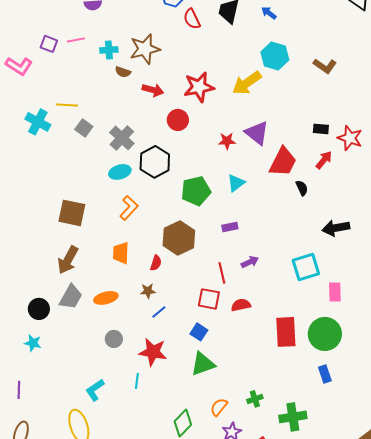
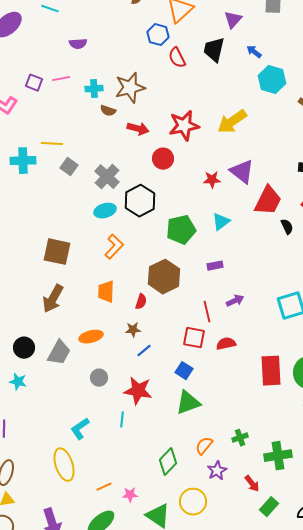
cyan hexagon: (275, 56) -> (272, 80), moved
cyan cross: (38, 122) -> (23, 161), turned -30
gray trapezoid: (71, 297) -> (59, 353), moved

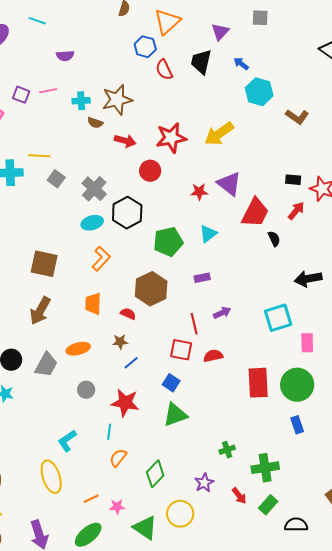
red semicircle: (141, 302) -> (128, 314), turned -84
orange semicircle: (204, 446) -> (118, 458), moved
green rectangle: (269, 507) -> (268, 505), moved

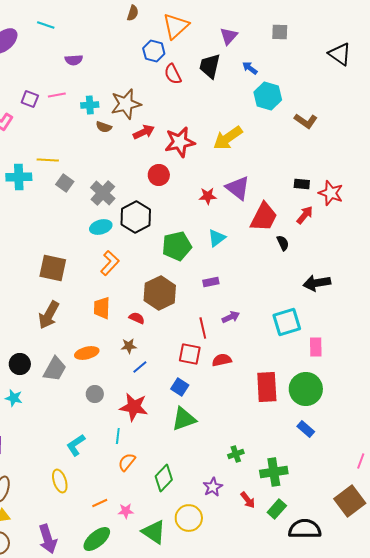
gray square: (260, 18) -> (280, 32), moved
red arrow: (125, 141) -> (144, 132), moved, turned -40
blue rectangle: (297, 425) -> (306, 429), turned -30
yellow ellipse: (51, 477) -> (60, 481), size x0.7
black semicircle: (296, 525) -> (305, 529), size x1.4

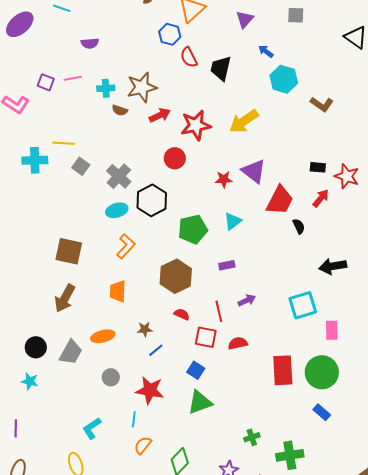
black trapezoid: (210, 66) -> (221, 68), moved
red semicircle: (137, 318) -> (182, 314), moved

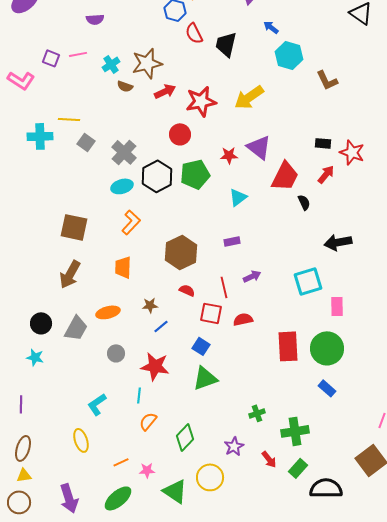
cyan cross: (106, 88) -> (111, 64), turned -30
brown L-shape: (322, 104) -> (327, 80), turned 30
green pentagon: (193, 229) -> (195, 174), moved

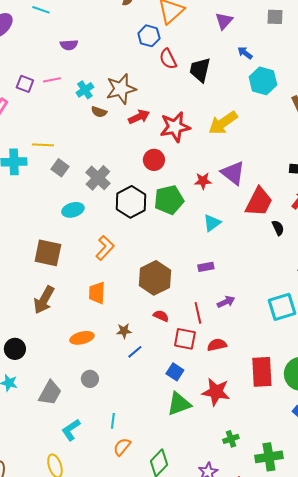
cyan ellipse: (122, 186) -> (73, 210), moved
gray trapezoid: (76, 328) -> (50, 393), moved
red star: (155, 366) -> (216, 392), moved

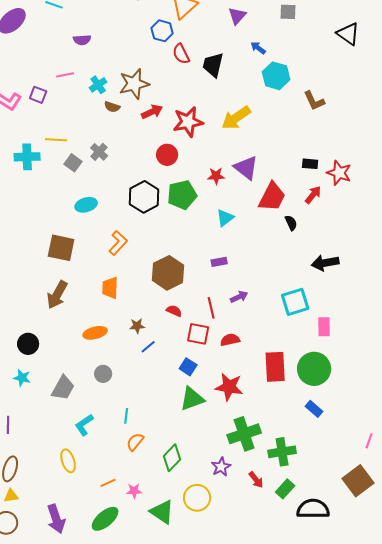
purple square: (25, 84) -> (38, 95), moved
gray cross: (98, 178) -> (99, 152), moved, size x0.7
green cross: (231, 439) -> (244, 434), size x2.0

